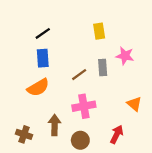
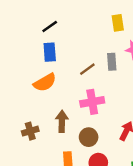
yellow rectangle: (99, 31) -> (118, 23), moved
brown cross: (24, 134) -> (30, 131), turned -35

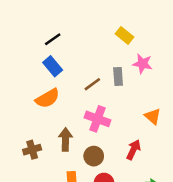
yellow rectangle: (118, 23) -> (125, 35), turned -42
blue rectangle: (50, 52) -> (53, 66), turned -36
pink cross: (92, 102) -> (98, 119), turned 30

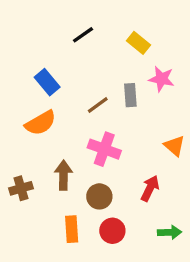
black line: (53, 39) -> (83, 35), moved

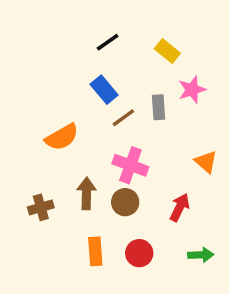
pink star: (161, 79) -> (192, 90), turned -30
blue rectangle: (47, 82) -> (104, 90), moved
brown circle: (99, 196) -> (125, 202), moved

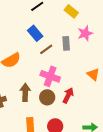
red arrow: (180, 207) -> (68, 95), moved

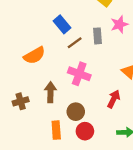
red arrow: (68, 95) -> (114, 99), moved
brown circle: (47, 97) -> (76, 112), moved

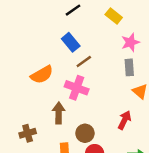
gray rectangle: (98, 36) -> (129, 67), moved
pink cross: (79, 74) -> (77, 88), moved
brown cross: (21, 101) -> (28, 133), moved

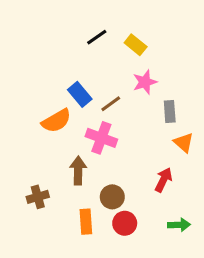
yellow rectangle: (114, 16) -> (136, 45), moved
blue rectangle: (71, 42) -> (80, 94), moved
pink star: (130, 42) -> (145, 82), moved

